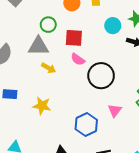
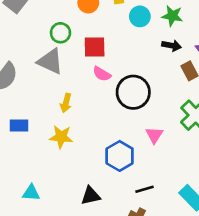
cyan circle: (113, 26) -> (140, 16), moved
gray triangle: (38, 46) -> (50, 61), turned 30
yellow arrow: (49, 68) -> (66, 103), moved, turned 80

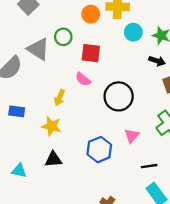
gray triangle: (50, 61) -> (38, 49), moved
pink semicircle: (102, 74) -> (83, 79), moved
black line: (145, 189) -> (149, 166), moved
black triangle: (91, 196) -> (53, 159), moved

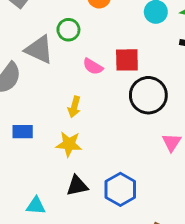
red square: (91, 53) -> (127, 60), moved
pink semicircle: (83, 79) -> (93, 66), moved
blue hexagon: (99, 150) -> (120, 189), moved

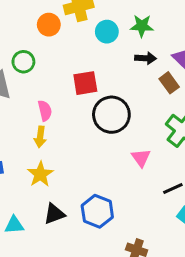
pink semicircle: (93, 66) -> (45, 111), moved, turned -126
yellow star: (69, 144) -> (40, 174), turned -30
cyan triangle: (36, 206) -> (14, 225), moved

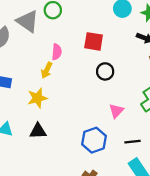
black circle: (111, 115) -> (105, 71), size x0.6
blue hexagon: (97, 211) -> (94, 140), moved

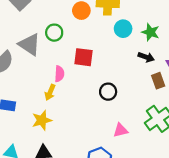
red square: (94, 41) -> (84, 57), moved
pink triangle: (116, 111) -> (120, 130), turned 35

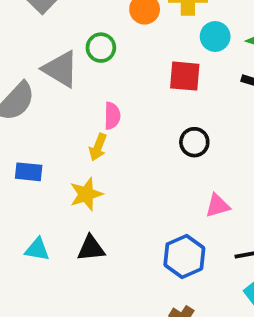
red square: (84, 57) -> (185, 76), moved

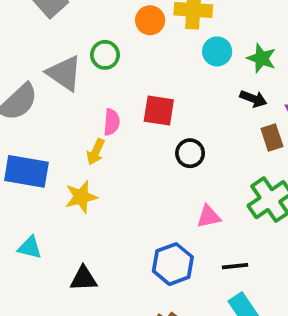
red square: (185, 76) -> (159, 111), moved
blue rectangle: (29, 172) -> (26, 171), size x1.6
black triangle: (91, 248) -> (84, 279), moved

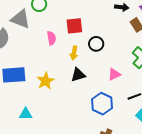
yellow arrow: (96, 152) -> (74, 53), moved
black triangle: (84, 279) -> (78, 75), moved

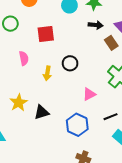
red square: (74, 26) -> (46, 34), moved
black triangle: (78, 75) -> (42, 112), moved

